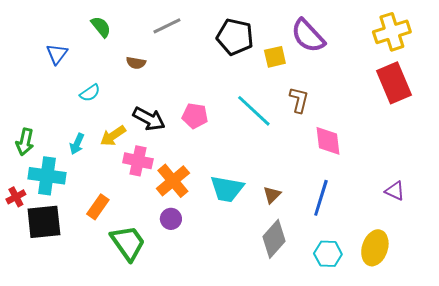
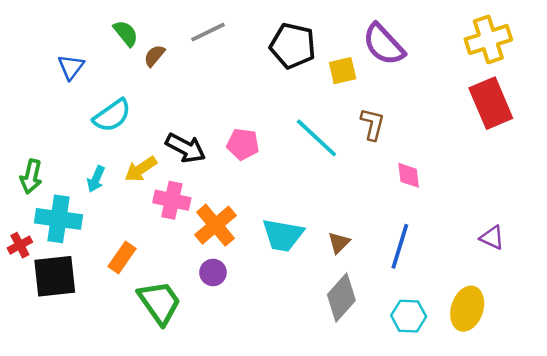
brown semicircle: (136, 63) -> (154, 56), moved, turned 120
cyan semicircle: (90, 93) -> (112, 116), size x1.5
pink diamond: (328, 141) -> (409, 175), size x0.7

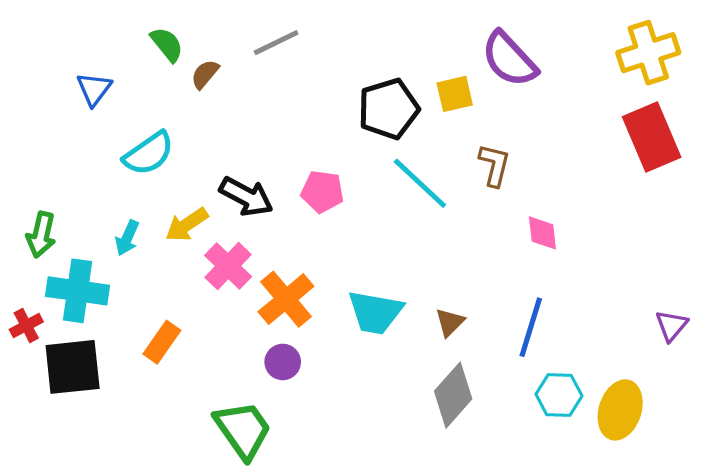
black pentagon: (293, 46) -> (389, 109), moved, turned -30
pink cross: (172, 200) -> (228, 266), turned 32
purple triangle: (492, 238) -> (671, 326), moved, turned 45
green trapezoid: (159, 302) -> (243, 430), moved
cyan hexagon: (409, 316) -> (559, 395), moved

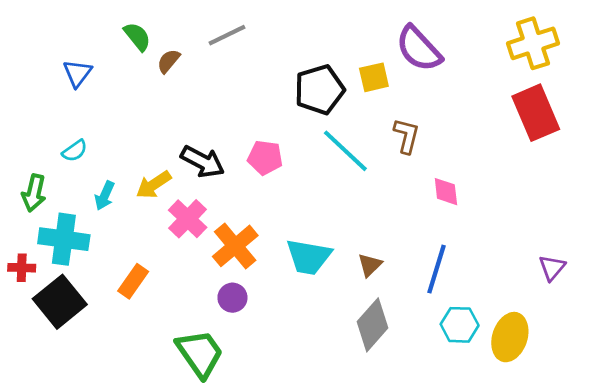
cyan semicircle: (149, 154) -> (75, 151), moved, size x0.6
red cross: (26, 326) -> (22, 268), turned 30
black square: (73, 367) -> (60, 302), turned -33

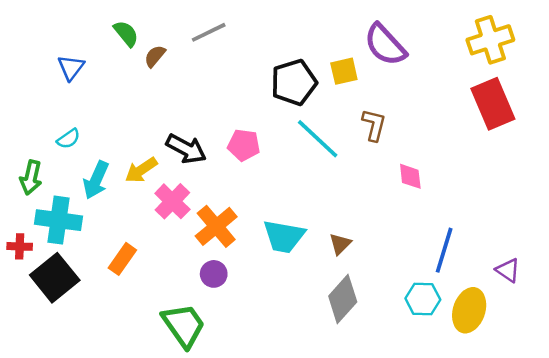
cyan arrow: (105, 196) -> (96, 180), size x1.4
purple triangle: (552, 268) -> (508, 270), moved, turned -36
blue line: (436, 269) -> (444, 250), moved

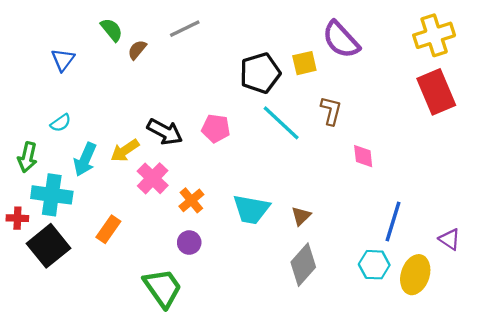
orange cross: (216, 226) -> (191, 200), size x0.7

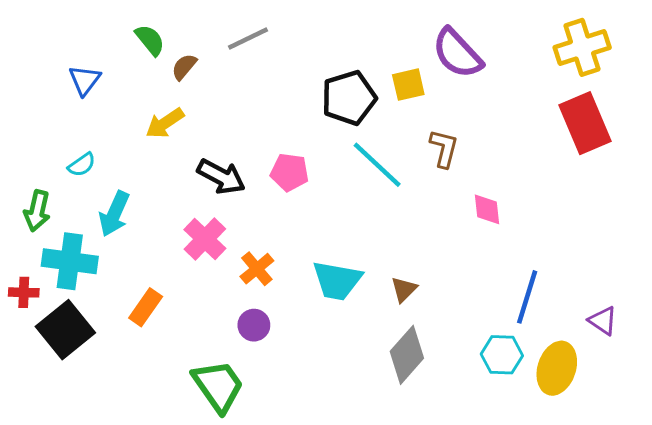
yellow arrow: (125, 151) -> (165, 123), moved

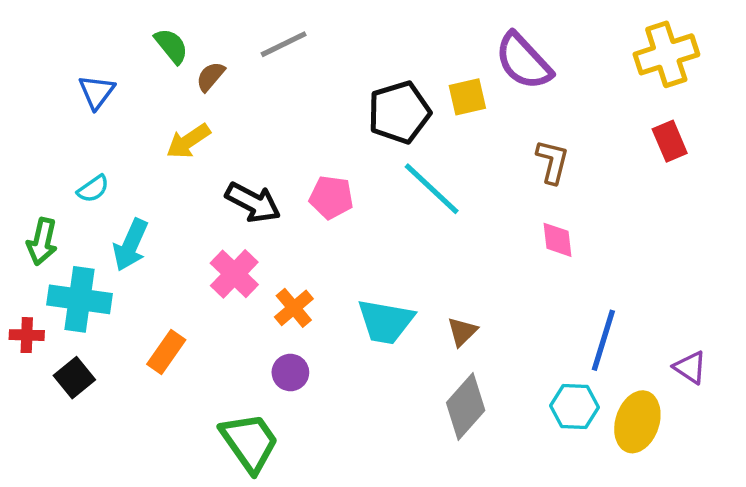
red rectangle: (585, 123) -> (670, 141), size x0.6
brown L-shape: (444, 148) -> (552, 162), moved
black square: (65, 330) -> (74, 378), size x0.6

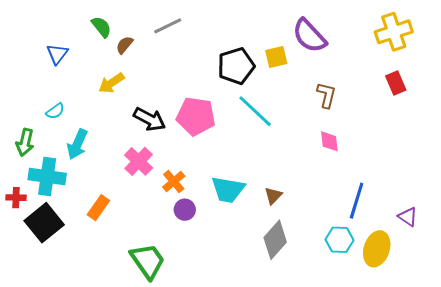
pink pentagon: (331, 197) -> (196, 116), size x1.5
purple circle: (290, 372) -> (185, 210), moved
black square: (74, 378) -> (44, 223), size x1.6

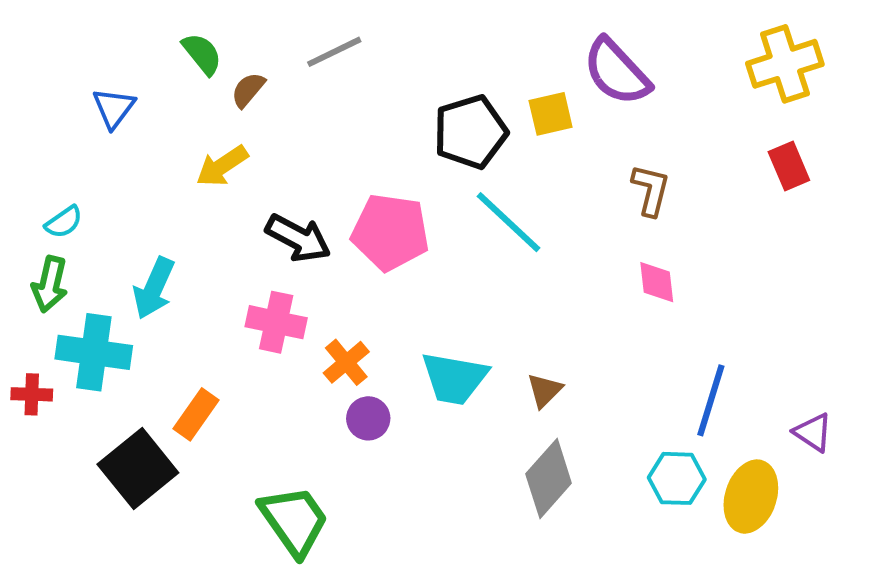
cyan semicircle: (55, 111) -> (64, 222), moved
pink cross: (139, 161) -> (276, 322), turned -32
black square: (44, 223) -> (138, 468), moved

